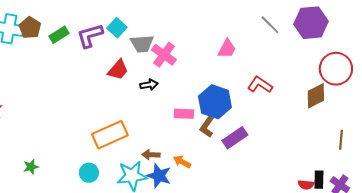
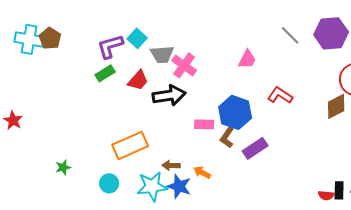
green rectangle: (59, 35) -> (105, 73), moved
black arrow: (149, 85) -> (169, 95), size x1.8
green star: (31, 167) -> (63, 167), moved

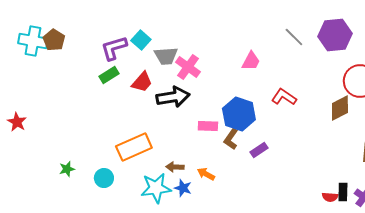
purple rectangle: (255, 148) -> (259, 150), size x0.7
cyan circle: (109, 183) -> (104, 178), moved
blue star: (179, 186) -> (183, 188), size x0.7

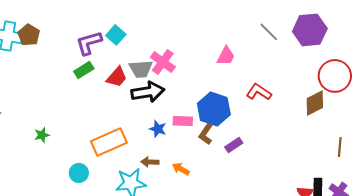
gray trapezoid: (166, 56) -> (141, 69), moved
green star: (67, 169) -> (42, 135), moved
blue star: (183, 188) -> (158, 129), moved

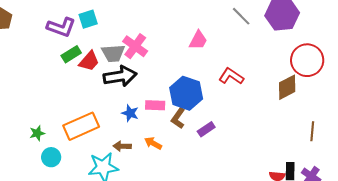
cyan square: (116, 35) -> (88, 19), turned 30
purple L-shape: (89, 43) -> (61, 27), turned -144
green rectangle: (84, 70) -> (71, 54), moved
green star: (42, 135) -> (37, 133), moved
orange arrow: (181, 169) -> (153, 143), moved

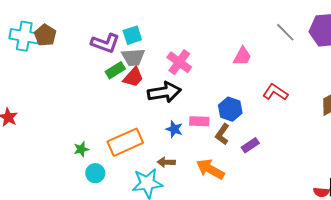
gray trapezoid: (113, 53) -> (133, 57), moved
blue hexagon: (186, 93) -> (230, 109), size x0.7
orange arrow: (153, 143) -> (210, 169), moved, size x1.6

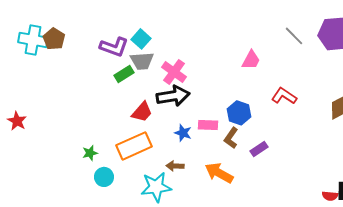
cyan square: (132, 35) -> (141, 39), turned -30
pink cross: (179, 62) -> (174, 72), moved
red trapezoid: (133, 77) -> (142, 112), moved

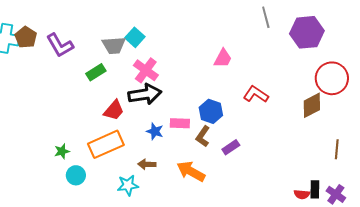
gray line: (294, 36) -> (266, 17), moved, turned 30
cyan square: (141, 39) -> (135, 37), moved
purple L-shape: (114, 47) -> (60, 45), moved, turned 40
gray trapezoid: (142, 61) -> (114, 45), moved
cyan star: (156, 187) -> (128, 185), size x0.7

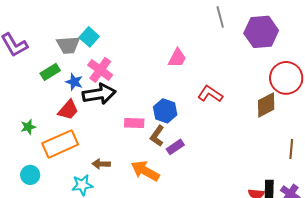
blue star: (155, 131) -> (74, 82), moved
purple rectangle: (231, 147) -> (175, 147), moved
green star: (62, 151) -> (28, 127), moved

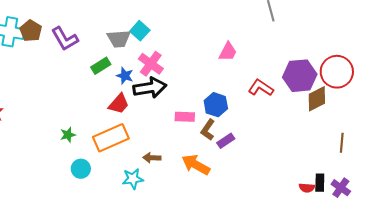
purple hexagon: (261, 32) -> (300, 76), moved
green star: (28, 127) -> (68, 135), moved

